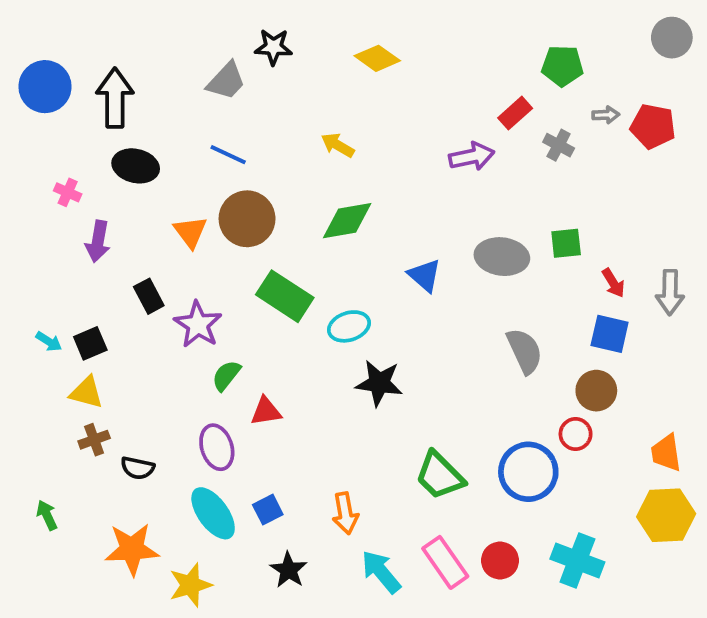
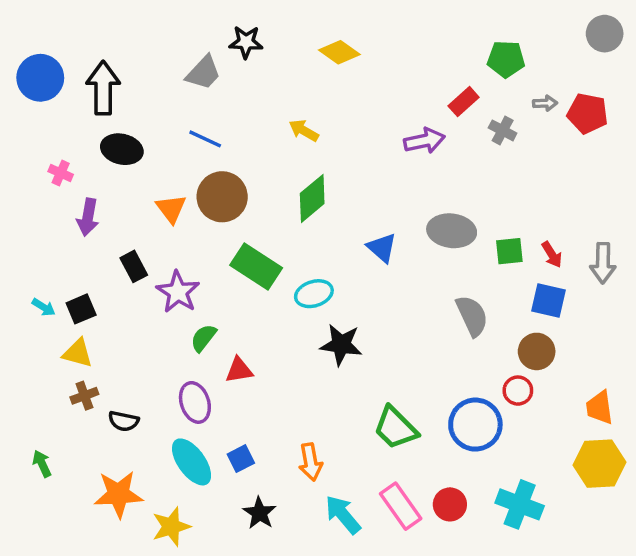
green diamond: (347, 221) -> (312, 198), turned -30
green square: (566, 243) -> (509, 251), moved

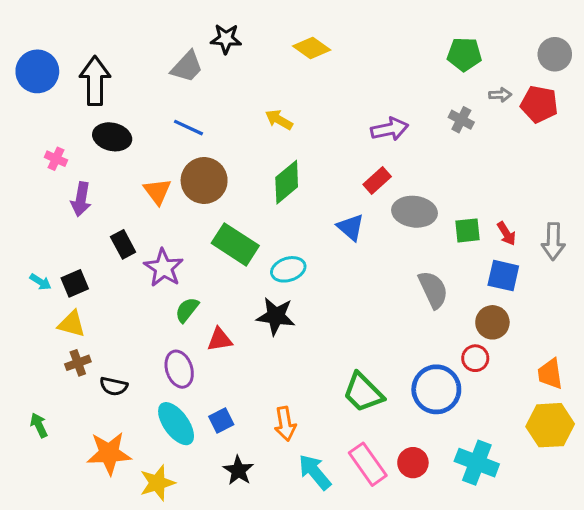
gray circle: (605, 34) -> (555, 54), moved
red rectangle: (464, 102) -> (377, 181), moved
black star: (341, 345) -> (276, 316), moved

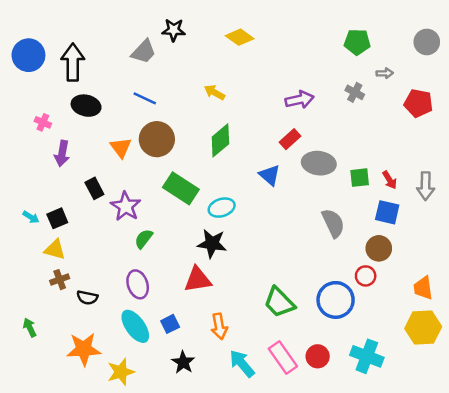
red pentagon: (539, 104) -> (418, 103), moved
red triangle: (220, 339) -> (198, 280), moved, size x1.4

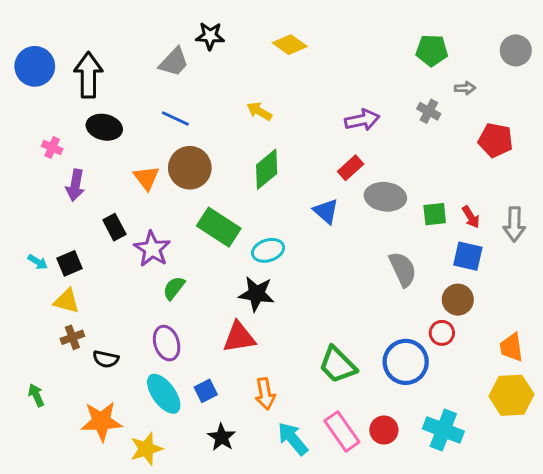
red pentagon: (418, 103) -> (495, 140), moved

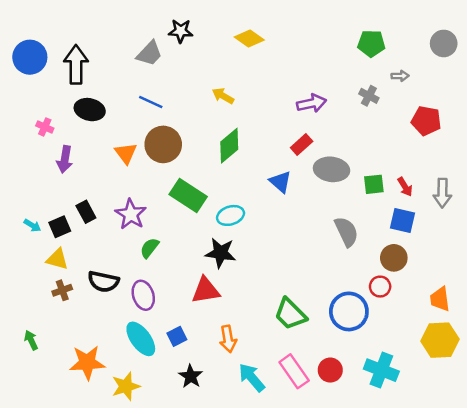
black rectangle: (114, 227) -> (86, 212), moved
black semicircle: (106, 359) -> (103, 282), moved, size x1.4

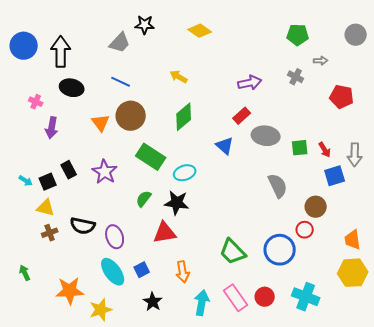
blue square: (403, 220) -> (335, 176), moved, turned -30
green semicircle: (149, 248) -> (144, 199), moved
cyan arrow: (252, 378) -> (202, 303), turned 50

